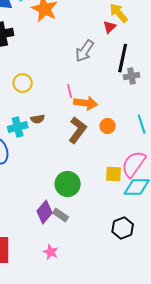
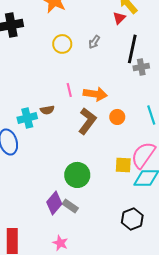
gray arrow: (85, 51) -> (94, 42), size x0.6
yellow circle: (23, 83) -> (62, 44), moved
pink line: (70, 91) -> (69, 90), moved

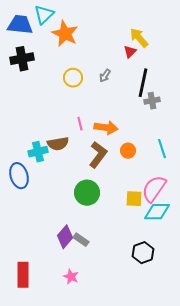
brown semicircle: (47, 110) -> (58, 144), size x1.5
green circle: (77, 175) -> (87, 193), moved

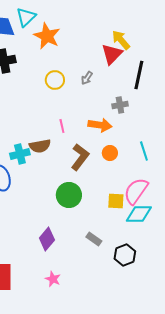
red triangle: (130, 52) -> (112, 54), size x1.6
black line: (143, 83) -> (139, 75), moved
gray cross: (152, 101) -> (120, 105), moved
orange arrow: (106, 128) -> (100, 125), moved
gray rectangle: (81, 240) -> (94, 239), moved

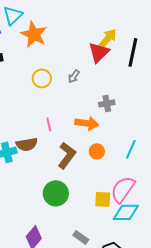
yellow arrow: (121, 40) -> (108, 38), turned 80
black line: (139, 75) -> (133, 52), moved
cyan line: (144, 151) -> (131, 149), turned 42

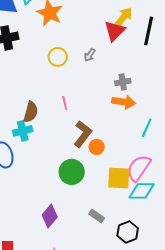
orange arrow: (87, 123) -> (124, 102), moved
brown semicircle: (27, 144) -> (31, 112), moved, turned -65
orange circle: (97, 151) -> (97, 147), moved
yellow square: (103, 199) -> (119, 178), size x1.4

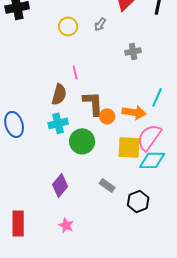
orange arrow: (124, 102) -> (134, 112), moved
brown semicircle: (31, 112) -> (59, 94), moved
cyan cross: (23, 131) -> (58, 123), moved
brown L-shape: (83, 134) -> (93, 103), turned -40

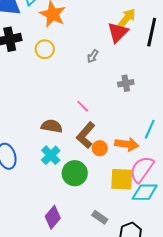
yellow circle: (68, 26) -> (45, 49), moved
pink line: (75, 72) -> (83, 106), moved, turned -32
brown semicircle: (59, 94) -> (52, 126), turned -95
brown L-shape: (93, 103) -> (86, 135), turned -136
cyan cross: (58, 123) -> (51, 155), turned -30

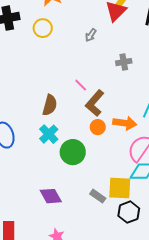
brown semicircle: (52, 126) -> (50, 105), turned 95
brown L-shape: (86, 135) -> (95, 103), moved
yellow square: (122, 179) -> (120, 188), moved
purple diamond: (53, 217) -> (51, 196), turned -70

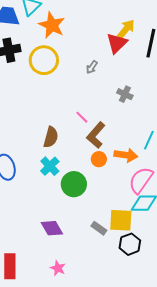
yellow circle: (43, 28) -> (44, 60), size x1.5
gray cross: (124, 62) -> (125, 94), turned 35

